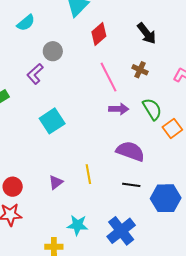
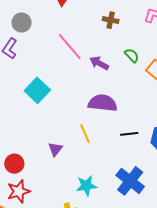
pink line: (108, 77) -> (70, 47), moved
purple arrow: (119, 109) -> (99, 63), turned -138
green semicircle: (152, 109) -> (132, 55), size x0.7
purple semicircle: (130, 151) -> (103, 103), moved

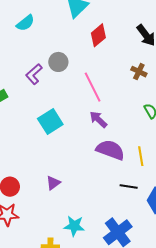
gray circle: (22, 23) -> (58, 62), moved
purple arrow: (99, 63) -> (98, 119), moved
yellow line: (85, 134) -> (141, 156), moved

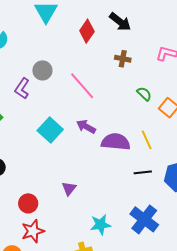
red diamond: (98, 35) -> (87, 31), moved
purple arrow: (98, 119) -> (86, 127), moved

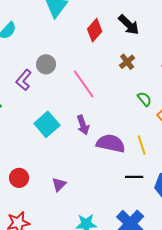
brown cross: (123, 59) -> (127, 62), turned 35
purple arrow: (86, 127) -> (83, 125), turned -144
red circle: (28, 203) -> (19, 178), moved

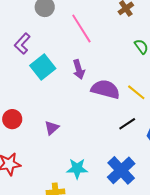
purple L-shape: (24, 80) -> (22, 44), moved
yellow line: (142, 145) -> (136, 92), turned -36
black line: (134, 177) -> (127, 124), turned -36

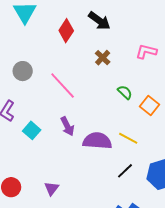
cyan square: (43, 67) -> (32, 130), size x0.7

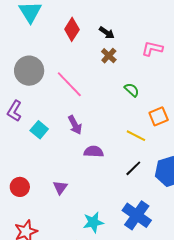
black arrow: (99, 21) -> (107, 33), moved, size x0.7
gray circle: (23, 71) -> (29, 71), size x1.5
orange square: (150, 105) -> (159, 116), moved, turned 30
purple semicircle: (97, 141) -> (94, 152), moved, size x0.7

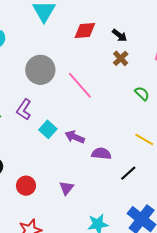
red diamond: (72, 29) -> (85, 31), turned 50
purple arrow: (75, 125) -> (75, 137), moved, turned 138
black line: (133, 168) -> (128, 173), moved

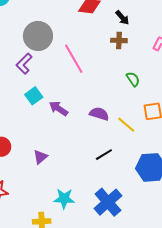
brown cross: (121, 58) -> (119, 40), turned 35
purple L-shape: (24, 110) -> (24, 64), moved
purple semicircle: (101, 154) -> (99, 114), moved

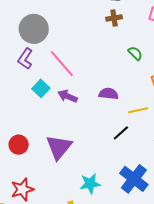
pink line: (74, 59) -> (62, 64), moved
yellow line: (126, 125) -> (138, 110), moved, turned -42
purple triangle: (40, 157) -> (59, 147), size x1.8

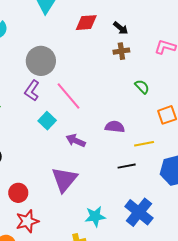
purple arrow: (68, 96) -> (76, 141), moved
black line: (121, 133) -> (127, 166), turned 30
red circle: (19, 145) -> (18, 193), moved

